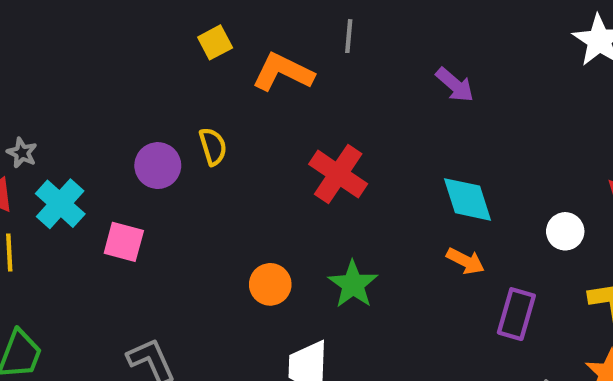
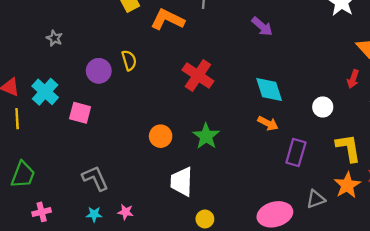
gray star: (22, 153) -> (54, 38), moved

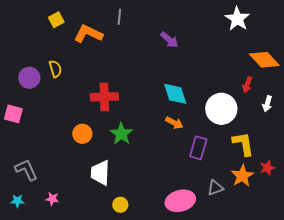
red cross: (198, 75) -> (104, 97), moved, turned -36
white circle: (323, 107) -> (221, 109), size x1.8
cyan star: (94, 214) -> (17, 201), moved

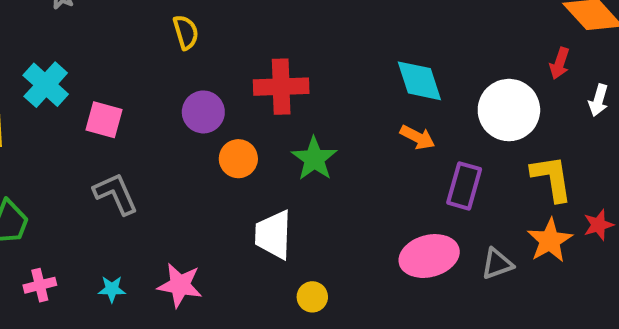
purple circle: (29, 78) -> (203, 112), moved
gray L-shape: (26, 170) -> (116, 194), moved
pink star: (52, 199) -> (180, 285), size x1.6
pink ellipse: (180, 201) -> (429, 256), moved

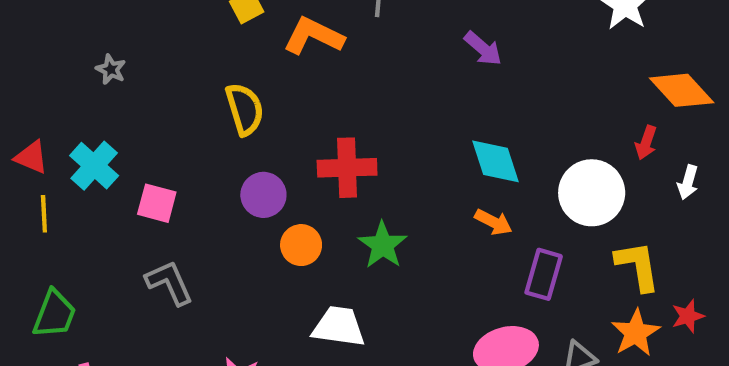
yellow semicircle: (186, 32) -> (245, 109), size x1.4
white trapezoid: (273, 235) -> (339, 327), turned 96

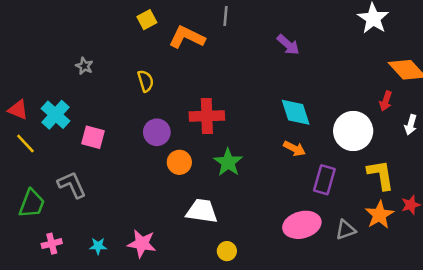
gray star: (111, 69) -> (84, 66), moved
yellow semicircle: (245, 109) -> (146, 81), size x0.7
yellow line: (44, 214) -> (25, 144), turned -40
gray L-shape: (169, 283) -> (72, 185), moved

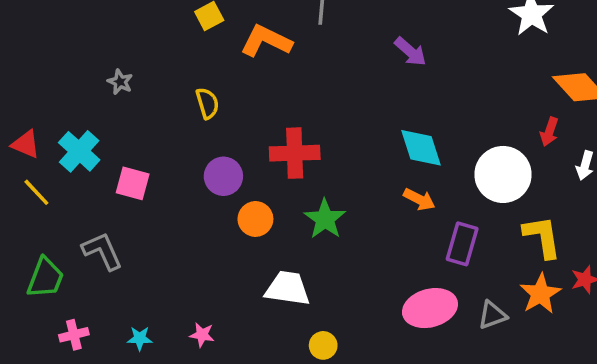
pink star: (142, 244) -> (202, 335), size x0.6

